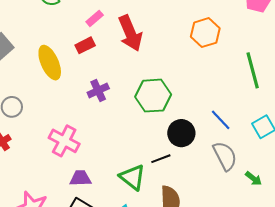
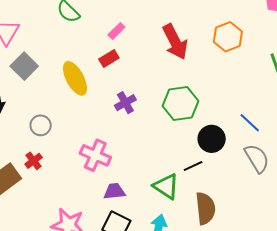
red arrow: (130, 33) -> (175, 42), moved

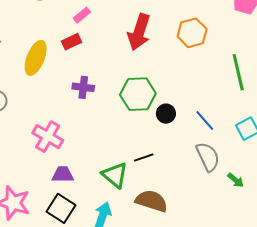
red arrow: (175, 42) -> (139, 32), turned 39
yellow ellipse: (75, 78) -> (36, 58), turned 44
purple cross: (125, 103) -> (83, 87), turned 30
black circle: (212, 139) -> (166, 114), moved, size x0.7
brown semicircle: (205, 208) -> (152, 201), turned -72

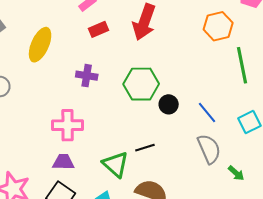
orange hexagon: (192, 33) -> (218, 26), moved
red rectangle: (71, 42) -> (98, 29), moved
pink cross: (48, 137) -> (68, 125), moved, turned -32

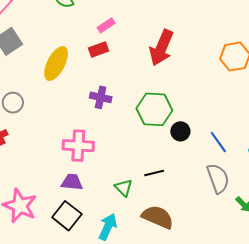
red rectangle: (98, 29) -> (99, 50), moved
green triangle: (115, 164) -> (124, 188), size x0.7

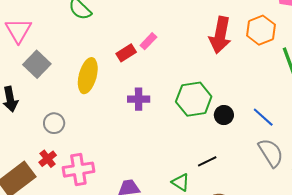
pink rectangle: (106, 25) -> (148, 41), moved
red arrow: (161, 48) -> (220, 35), moved
pink cross: (78, 146) -> (78, 170), moved

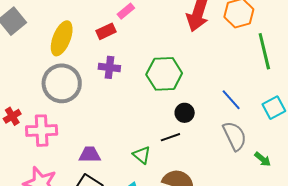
red rectangle: (126, 53) -> (106, 31), moved
black circle: (224, 115) -> (185, 113), moved
gray circle: (54, 123) -> (62, 83), moved, size x1.8

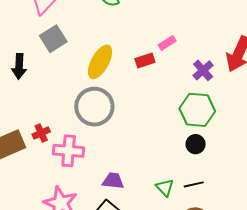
purple cross: (109, 67) -> (203, 70), moved, turned 35
black circle: (185, 113) -> (196, 144), moved
black line: (170, 137) -> (194, 184), moved

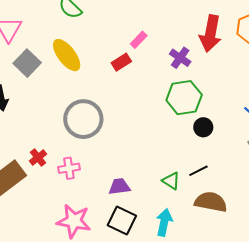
yellow ellipse: (100, 62) -> (67, 55), moved, turned -52
black circle: (196, 144) -> (203, 127), moved
pink cross: (69, 151) -> (69, 168), size x0.7

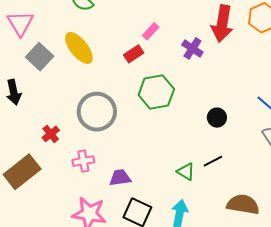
green hexagon: (184, 98) -> (156, 92), moved
red cross: (38, 157) -> (51, 134), moved
purple trapezoid: (119, 187) -> (120, 178), moved
brown semicircle: (211, 202) -> (243, 204), moved

